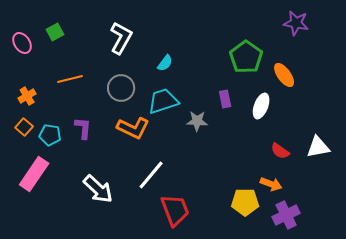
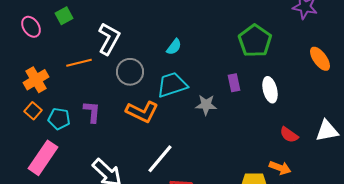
white L-shape: (121, 38) -> (109, 39), moved
orange ellipse: (284, 75) -> (320, 59), moved
orange cross: (27, 96) -> (36, 80), size x1.4
white ellipse: (261, 106) -> (270, 90), turned -35

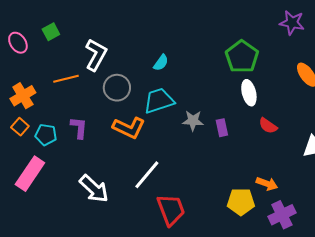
purple rectangle: (234, 83) -> (222, 128), moved
white ellipse: (270, 90) -> (249, 93), moved
red semicircle: (289, 135) -> (268, 126), moved

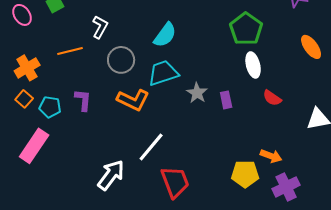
white L-shape: (96, 55) -> (100, 27), size x0.7
cyan semicircle: (161, 63) -> (165, 35), size x1.5
gray star: (193, 121) -> (197, 93), turned 30
white arrow: (94, 189) -> (111, 175), moved, turned -96

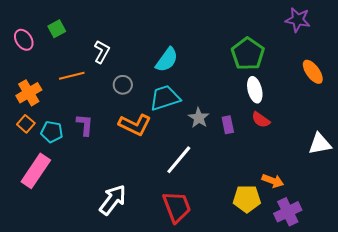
gray circle: (121, 60) -> (123, 85), size x0.7
red semicircle: (272, 98) -> (261, 120), moved
white line: (151, 147) -> (179, 160), moved

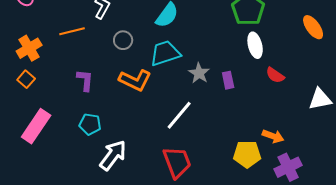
red semicircle: (261, 120) -> (275, 75), moved
cyan pentagon: (52, 132) -> (90, 124), moved

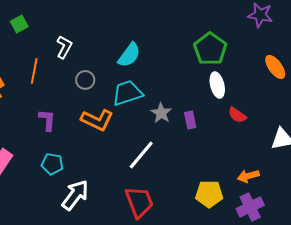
orange line: (72, 31) -> (34, 71), turned -65
orange arrow: (273, 136) -> (248, 176), moved, turned 145

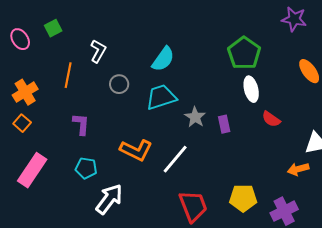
orange L-shape: (97, 120) -> (136, 150), moved
orange arrow: (248, 176) -> (298, 169), moved
red trapezoid: (139, 202) -> (193, 206), moved

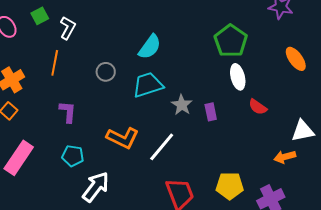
white L-shape: (98, 51) -> (68, 28), moved

